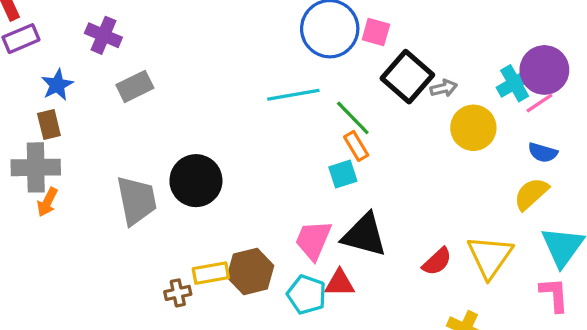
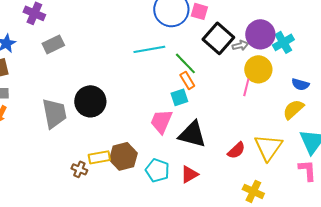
purple circle: (544, 70) -> (260, 34), moved
pink line: (539, 103) -> (246, 87), moved, turned -42
pink trapezoid: (313, 240) -> (161, 121), moved
red triangle: (340, 283) -> (189, 174), moved, turned -30
brown cross: (178, 293) -> (79, 169), turned 35

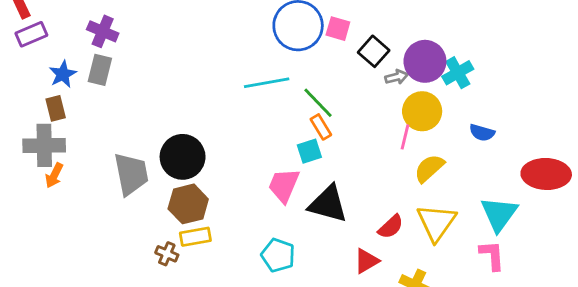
black square: (218, 38) -> (374, 51), moved, size x0.7
gray rectangle: (53, 44) -> (100, 70), moved, turned -50
yellow semicircle: (293, 109) -> (429, 168), moved
brown hexagon: (123, 156) -> (188, 204), moved
red triangle: (189, 174) -> (366, 261), moved

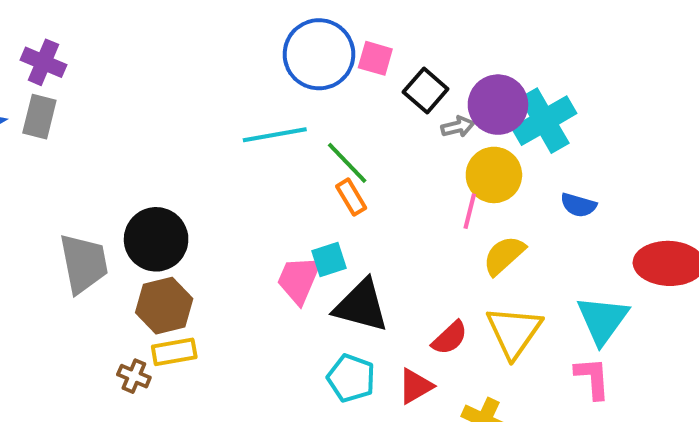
cyan cross: (458, 73) -> (544, 121), size x1.4
cyan square: (309, 151) -> (329, 259), moved
cyan pentagon: (278, 255) -> (351, 378), moved

